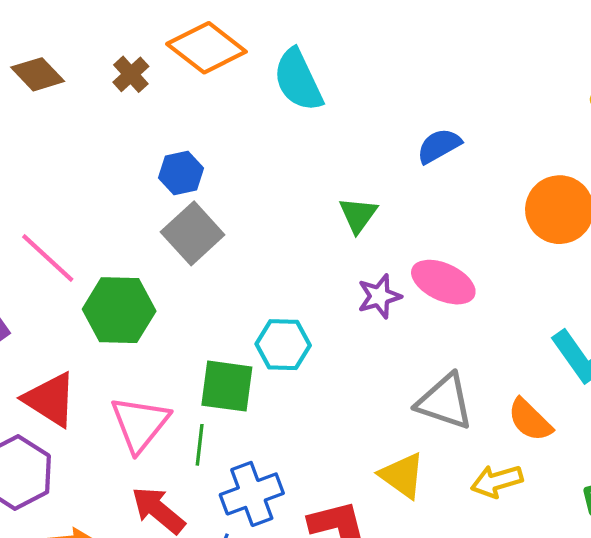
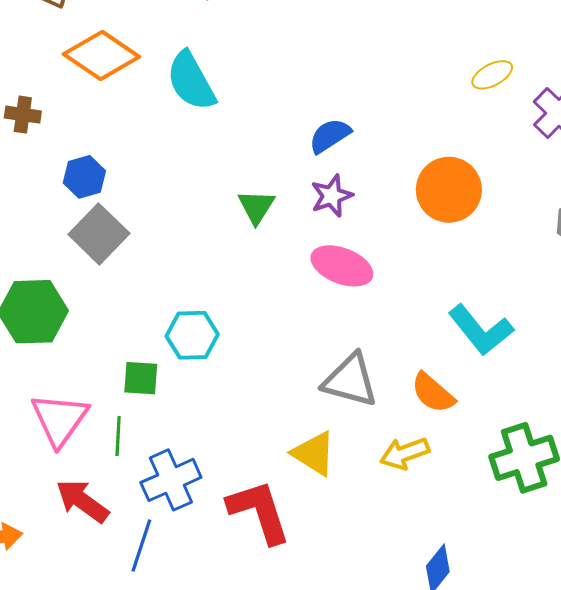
brown cross: (131, 74) -> (23, 115), moved, turned -36
purple star: (379, 296) -> (332, 196), moved
green square: (227, 386) -> (141, 378), size x0.7

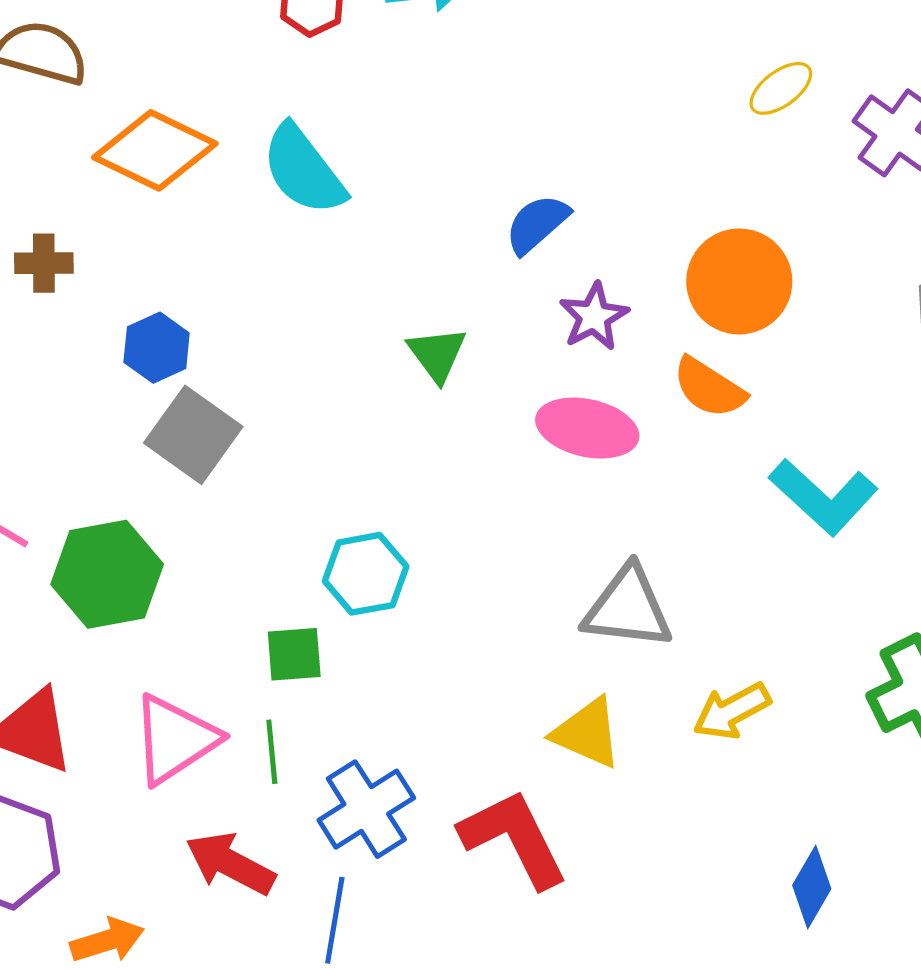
purple star: (332, 196) -> (594, 317), moved
orange semicircle: (433, 393) -> (709, 388), moved
pink triangle: (60, 419) -> (175, 739), turned 30

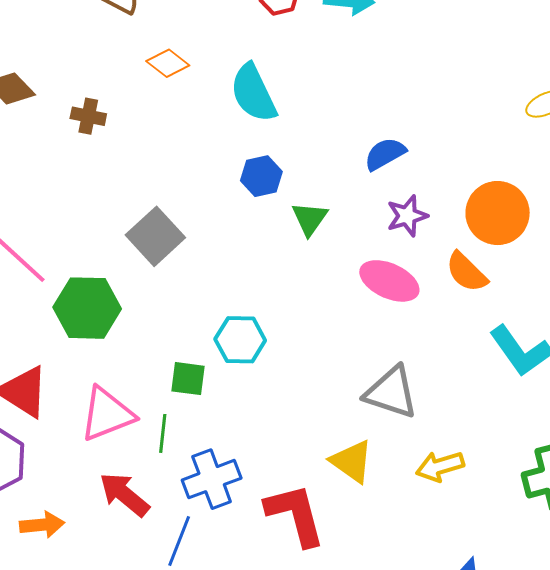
orange diamond: (155, 150) -> (168, 63), size x0.6
blue hexagon: (157, 348) -> (261, 176), moved

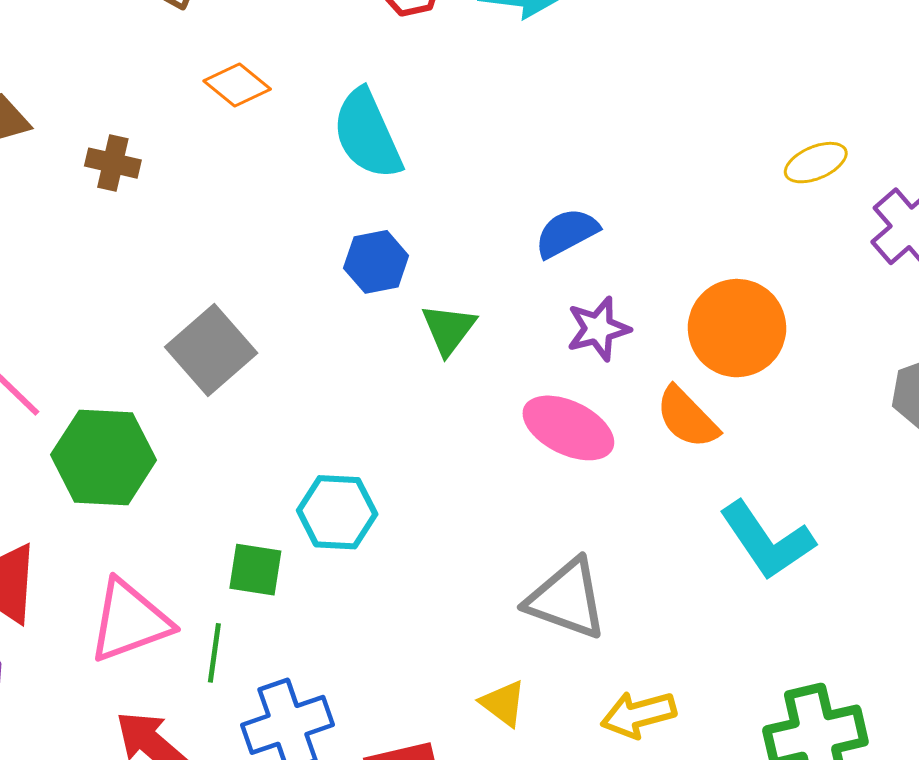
yellow triangle: (352, 461) -> (503, 703), size x0.7

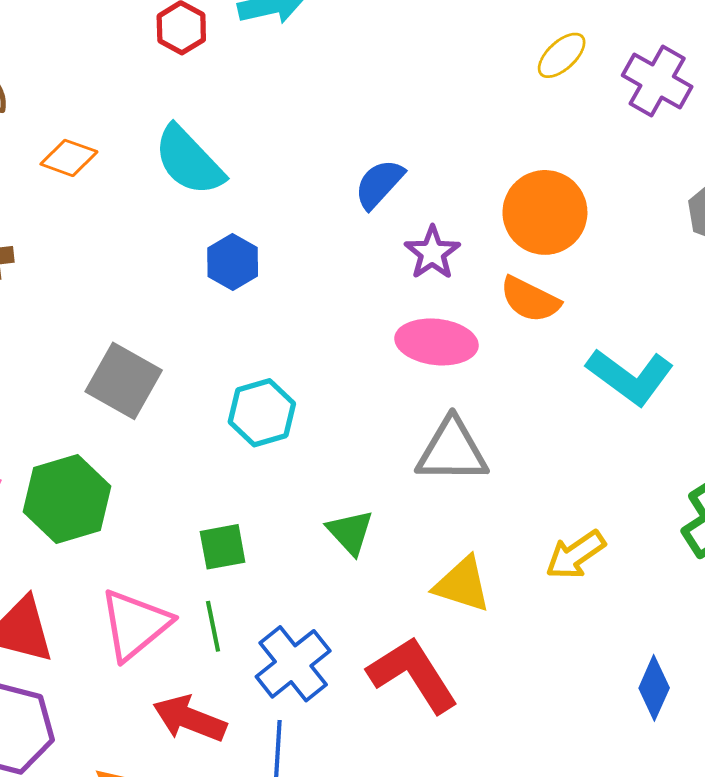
green triangle: (449, 329) -> (350, 532), moved
cyan hexagon: (337, 512) -> (262, 413), moved
gray triangle: (567, 599) -> (452, 451), moved
yellow triangle: (503, 703) -> (462, 584), size x1.4

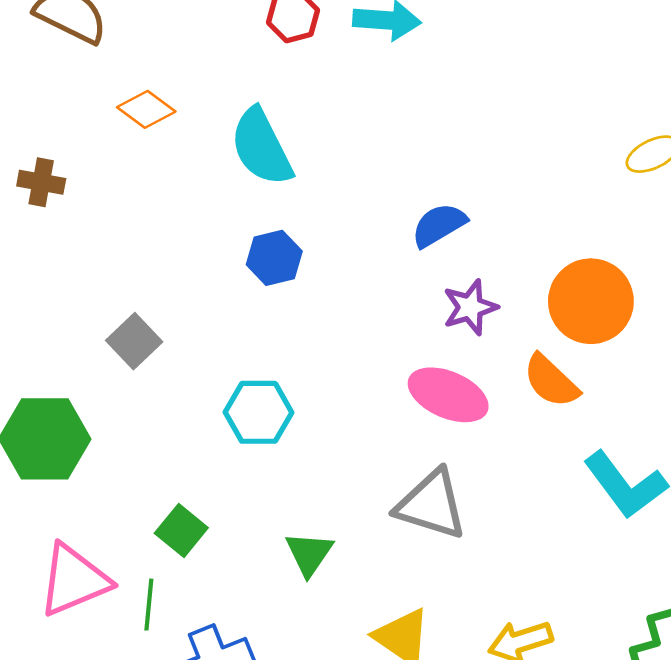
gray square: (124, 381) -> (134, 341), size x0.7
green square: (223, 547) -> (181, 531), turned 33

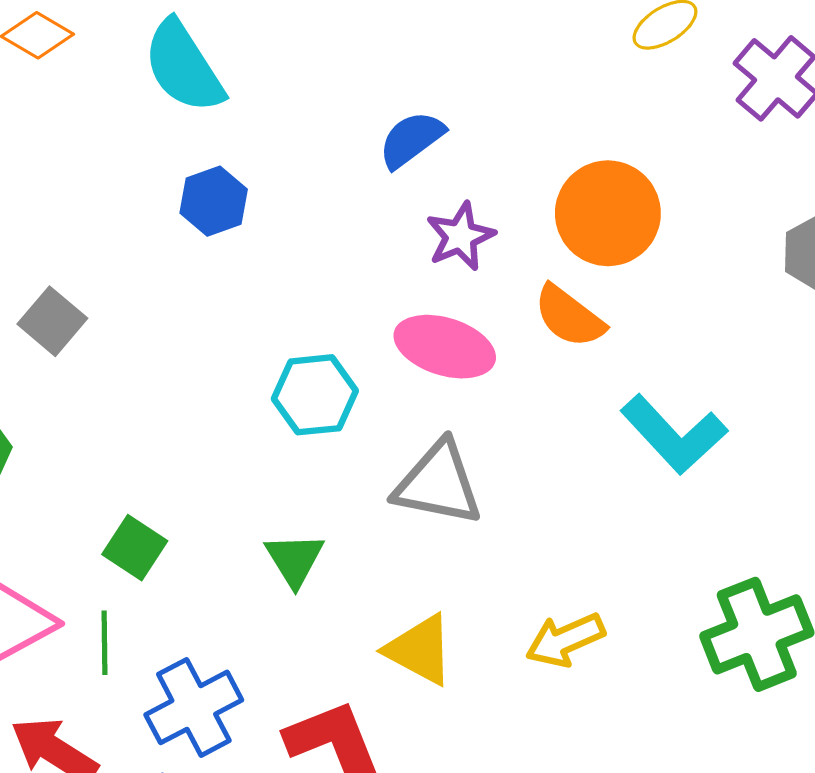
cyan hexagon: (258, 412) -> (315, 395), moved

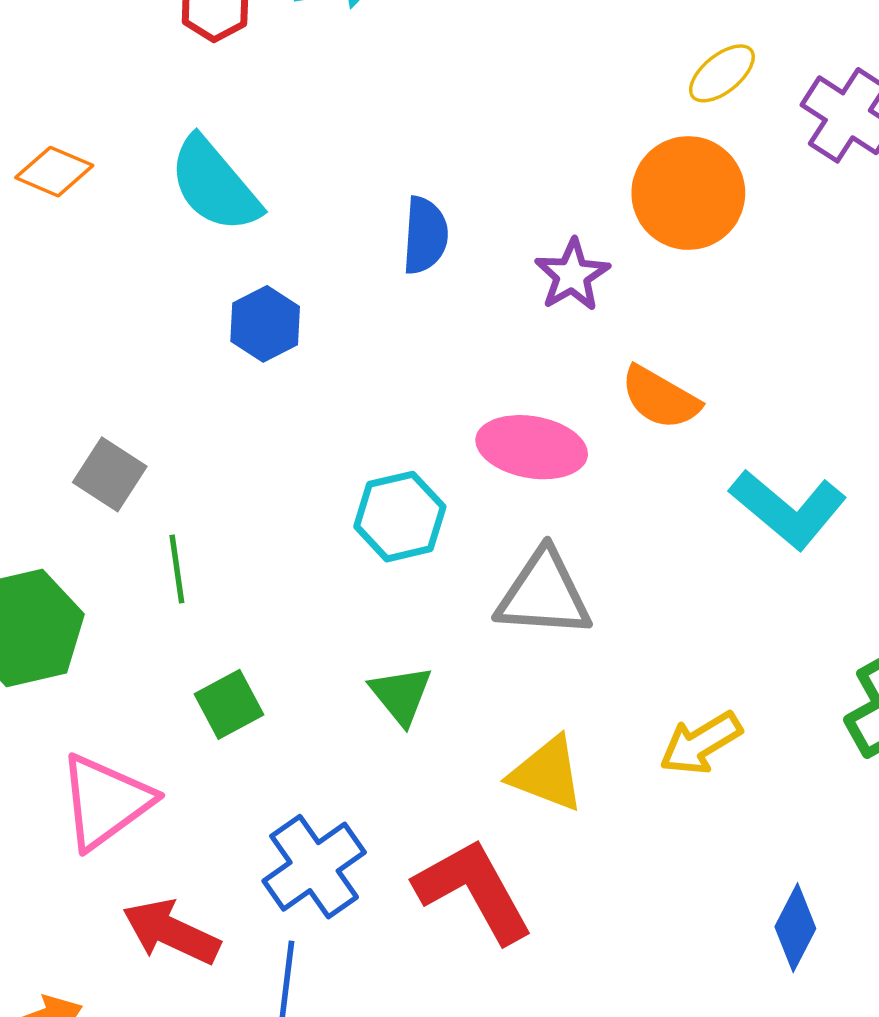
blue semicircle: (411, 139) -> (425, 235), moved, turned 138
orange circle: (608, 213) -> (688, 193), moved
purple star: (460, 236) -> (572, 275), moved
green square: (135, 548) -> (229, 704), turned 36
green line: (105, 643) -> (177, 569), moved

